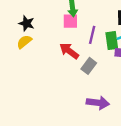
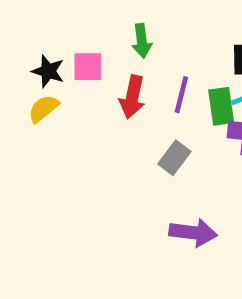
pink square: (70, 21) -> (88, 67), moved
red arrow: (69, 51) -> (132, 97), moved, turned -114

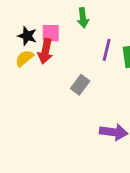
red arrow: (132, 97) -> (45, 51), moved
gray rectangle: (174, 158) -> (80, 85), moved

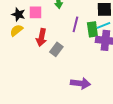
red arrow: (45, 51) -> (41, 37), moved

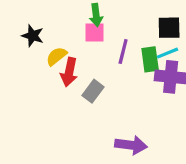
pink square: (35, 12) -> (95, 32), moved
yellow semicircle: (16, 30) -> (56, 56), moved

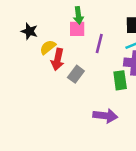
green rectangle: (150, 59) -> (120, 80), moved

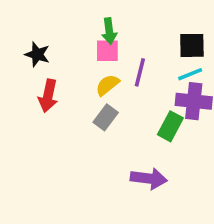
yellow semicircle: (48, 47) -> (107, 85), moved
red arrow: (58, 59) -> (48, 96), moved
green rectangle: (120, 80) -> (170, 126), turned 36

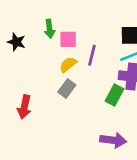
green arrow: (109, 31) -> (50, 29), moved
red arrow: (48, 96) -> (24, 107), moved
purple arrow: (149, 179) -> (113, 140), moved

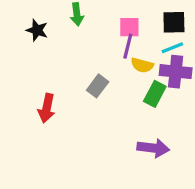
pink square: (68, 39) -> (129, 27), moved
yellow semicircle: (68, 65) -> (142, 65), moved, turned -126

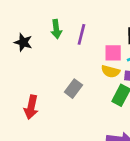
pink square: (129, 27) -> (113, 53), moved
purple line: (128, 46) -> (81, 34), moved

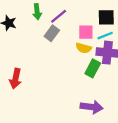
purple line: (81, 34) -> (59, 16), turned 36
gray rectangle: (73, 89) -> (52, 33), moved

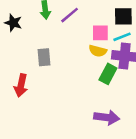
gray rectangle: (52, 33) -> (44, 57), moved, turned -42

